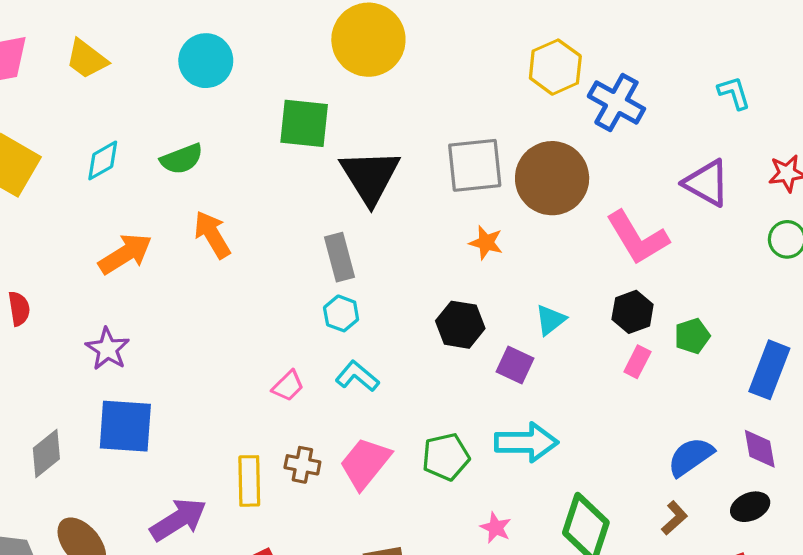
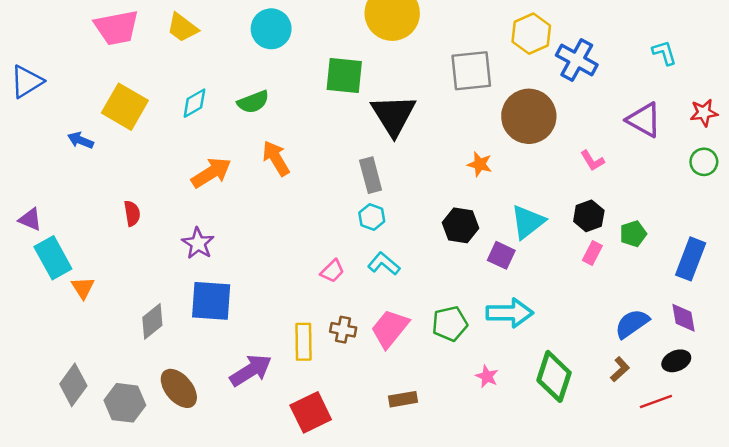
gray square: (475, 165) -> (471, 71), moved
pink L-shape: (637, 238) -> (592, 161), size x0.5
cyan triangle: (550, 320) -> (528, 222), size x1.5

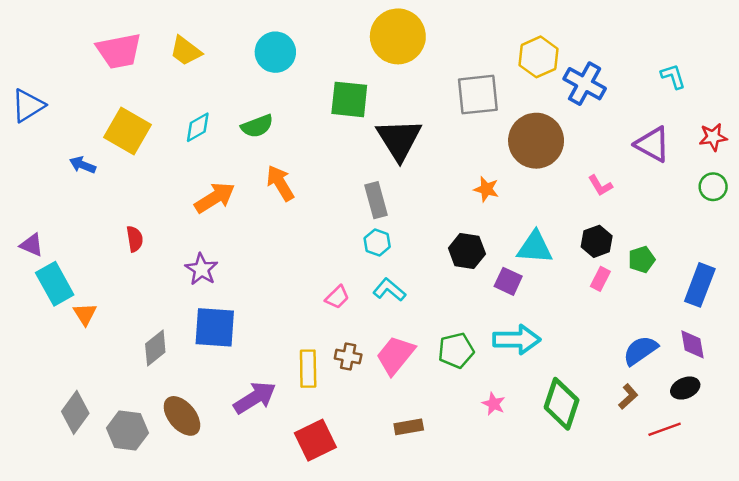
cyan triangle: (528, 222) -> (535, 247), turned 42

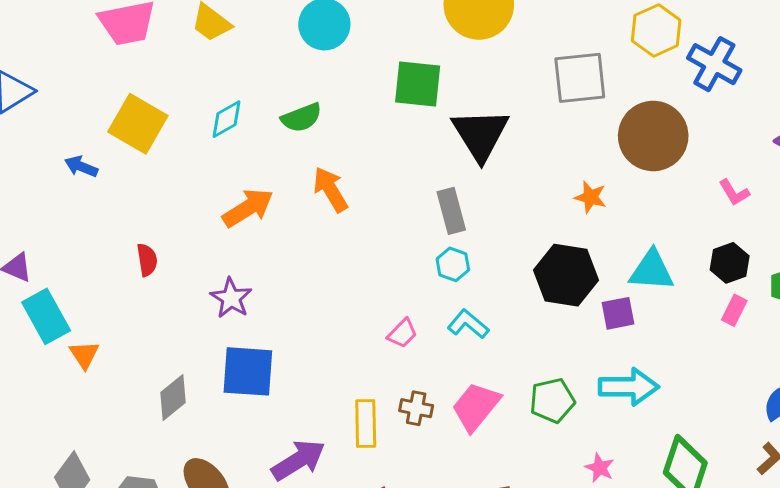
black hexagon: (467, 251) -> (566, 275), size x1.4
purple square: (508, 281) -> (618, 313), turned -36

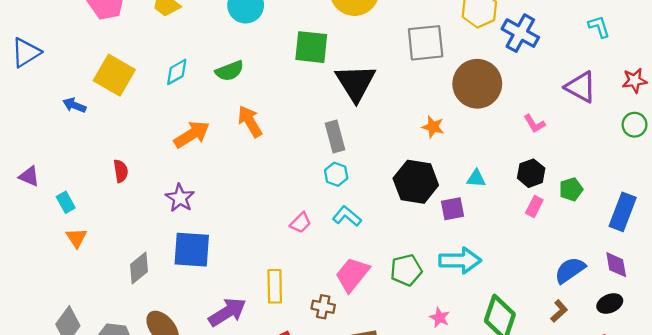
cyan triangle: (652, 271) -> (476, 179), size x0.6
cyan rectangle: (46, 316) -> (66, 202), moved, size x0.6
brown cross: (416, 408) -> (323, 307), moved

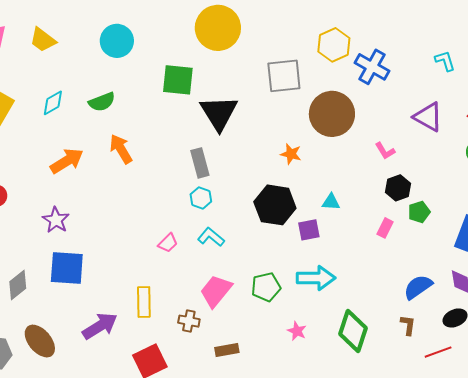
black hexagon: (531, 173) -> (398, 188), moved
brown L-shape: (559, 311) -> (408, 325), turned -40

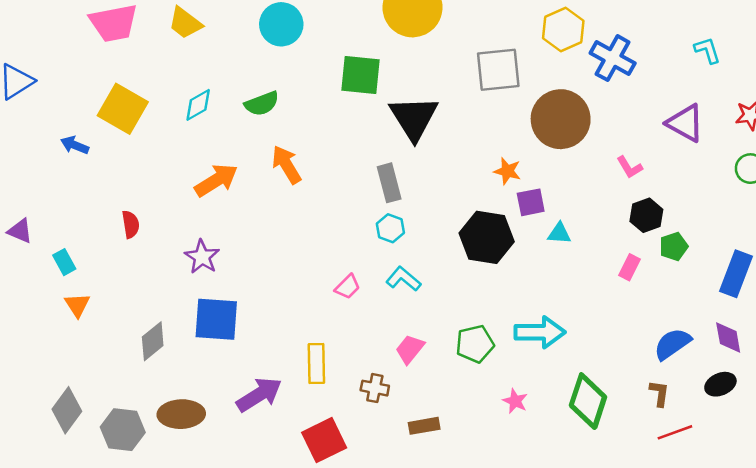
purple square: (309, 230) -> (531, 202), moved
pink trapezoid: (216, 291) -> (410, 349), size x0.7
brown ellipse: (40, 341) -> (181, 414), turned -52
red line: (438, 352) -> (675, 432), moved

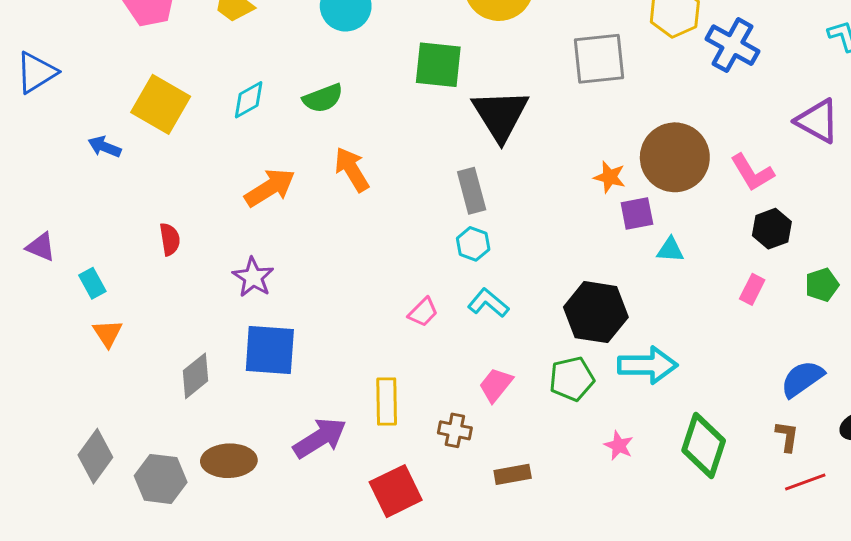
brown circle: (561, 119) -> (675, 157), moved
pink L-shape: (629, 167) -> (752, 173), size x1.4
black hexagon: (487, 237) -> (596, 312), moved
green pentagon: (674, 246) -> (822, 285), moved

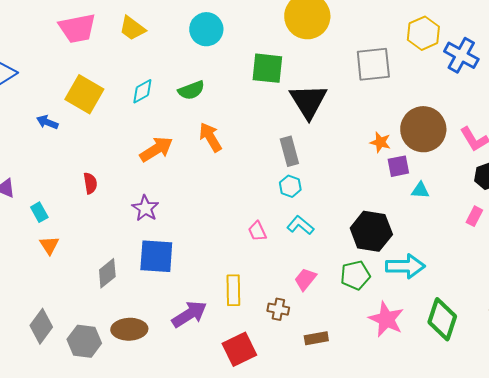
pink trapezoid: (423, 312) -> (257, 231), turned 110
pink star: (619, 446) -> (386, 319), size x1.8

